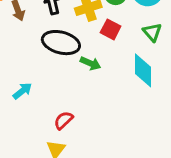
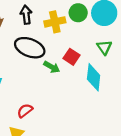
red square: (111, 29) -> (71, 57), moved

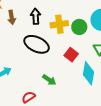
green circle: (78, 13) -> (79, 27), moved
green arrow: (52, 67) -> (49, 80), moved

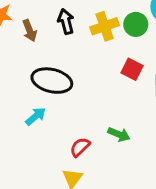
black ellipse: (37, 44) -> (52, 81), moved
green arrow: (49, 80) -> (119, 134), moved

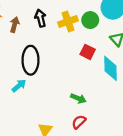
brown arrow: (30, 31) -> (15, 25), turned -144
black ellipse: (52, 81) -> (31, 60), turned 76
red semicircle: (80, 147) -> (79, 122), moved

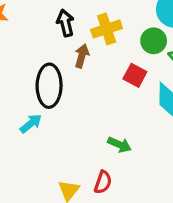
green circle: (90, 20) -> (154, 41), moved
brown arrow: (15, 25) -> (82, 56), moved
red semicircle: (79, 122) -> (103, 182), moved, turned 152

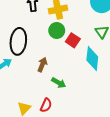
green circle: (154, 41) -> (57, 30), moved
brown arrow: (82, 56) -> (42, 65), moved

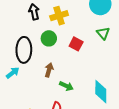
green circle: (57, 30) -> (49, 38), moved
cyan diamond: (92, 58) -> (101, 92), moved

